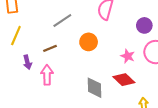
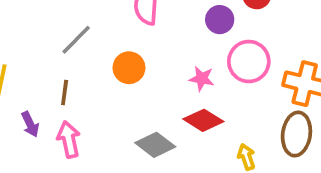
brown line: (50, 48) -> (65, 92), turned -48
gray diamond: (94, 88) -> (155, 145), turned -40

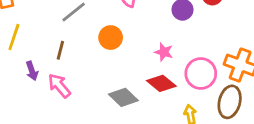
pink circle: (249, 62) -> (201, 74), moved
pink arrow: (69, 139) -> (59, 86), turned -35

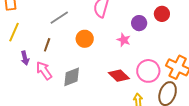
pink star: (164, 52) -> (124, 40), moved
gray diamond: (123, 97) -> (72, 77), moved, turned -70

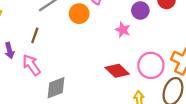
orange circle: (85, 39) -> (79, 14), moved
gray diamond: (72, 77) -> (56, 88), moved

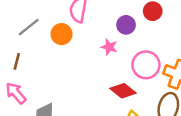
pink circle: (151, 65) -> (146, 65), moved
red diamond: (117, 71) -> (123, 91), moved

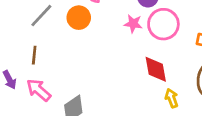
pink circle: (146, 65) -> (163, 24), moved
red diamond: (123, 91) -> (156, 69), turned 50

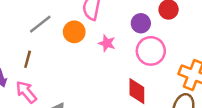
pink star: (133, 24) -> (107, 43), moved

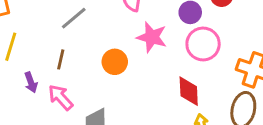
orange circle: (74, 32) -> (115, 62), moved
pink star: (107, 43) -> (152, 37), size x1.5

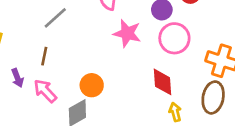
orange circle: (115, 62) -> (92, 85), moved

